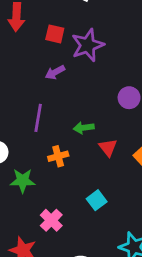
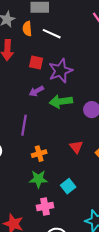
green arrow: (84, 128) -> (61, 101), moved, size x1.5
green star: (23, 181) -> (38, 179), moved
pink cross: (51, 220) -> (45, 207), moved, turned 35

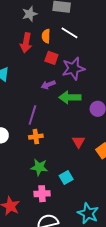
orange semicircle: (27, 29) -> (46, 36), moved
orange cross: (39, 154) -> (36, 137), moved

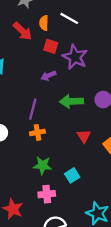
red arrow: (26, 43) -> (23, 31), turned -54
purple star: (73, 69) -> (75, 57), turned -30
green arrow: (70, 97) -> (71, 101), moved

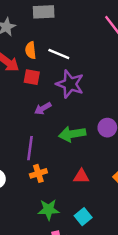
white line: (69, 18) -> (59, 54), moved
red square: (51, 46) -> (32, 77), moved
red triangle: (84, 136) -> (81, 176), moved, turned -48

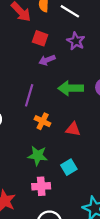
red square: (32, 77) -> (40, 38), moved
purple star: (70, 84) -> (76, 41), size x0.7
orange cross: (38, 173) -> (43, 121), moved, turned 35

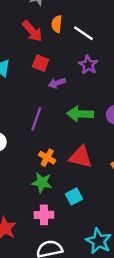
red square: (40, 38) -> (41, 63), moved
orange cross: (43, 121) -> (47, 158), moved
red triangle: (73, 129) -> (80, 157), size x1.5

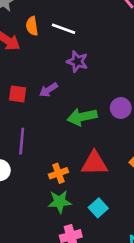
red square: (41, 63) -> (18, 94), moved
purple line: (36, 119) -> (22, 141), moved
orange cross: (47, 158) -> (58, 173), turned -35

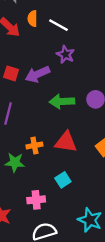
purple arrow: (48, 90) -> (37, 74), size x1.5
green star: (60, 202) -> (15, 162), moved

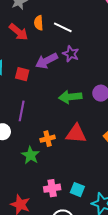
purple arrow: (37, 74) -> (47, 61), moved
green star: (15, 162) -> (30, 155), turned 30
cyan square: (63, 180) -> (77, 190), moved, turned -32

